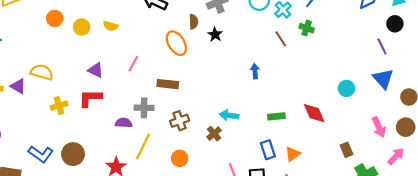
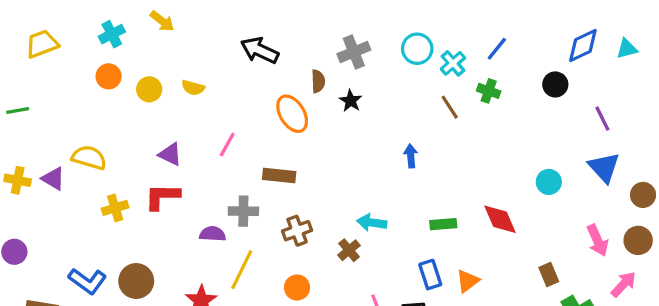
black circle: (395, 24) -> (555, 84), moved

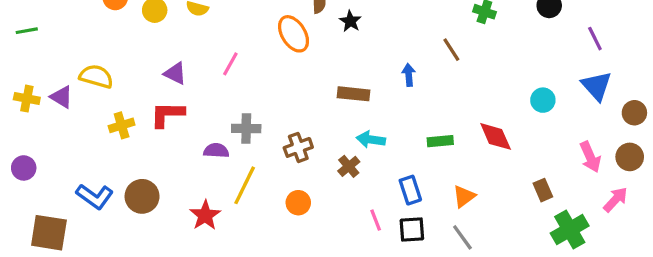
brown line: (450, 107) -> (451, 50), moved
brown rectangle: (279, 175) -> (354, 94), moved
blue rectangle: (430, 275) -> (410, 190), moved

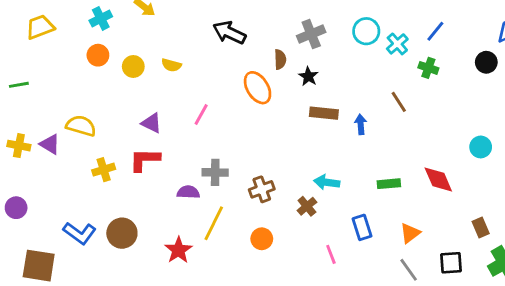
brown rectangle: (354, 94) -> (324, 113), moved
black square: (412, 230) -> (451, 263), moved

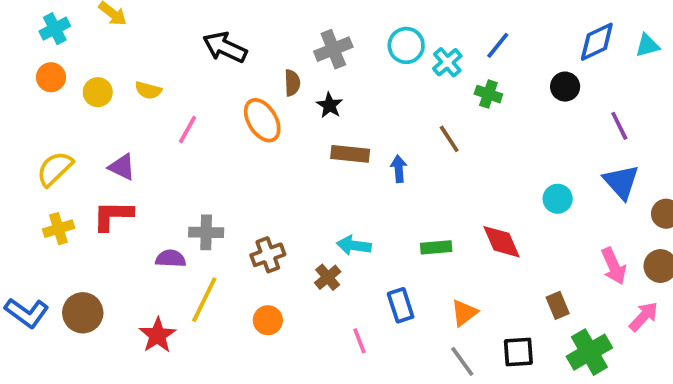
pink line: (201, 115) -> (187, 130), moved
yellow semicircle: (81, 126) -> (55, 169), moved, turned -60

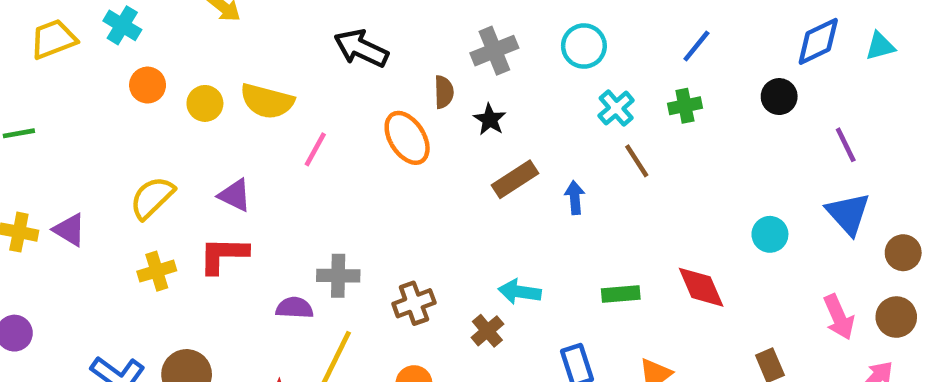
cyan cross: (55, 29) -> (122, 25), moved, turned -32
cyan cross: (447, 62) -> (616, 108), moved
yellow semicircle: (148, 90) -> (267, 101), size x1.6
green cross: (488, 94) -> (685, 106), turned -30
brown rectangle: (350, 154) -> (515, 179), turned -39

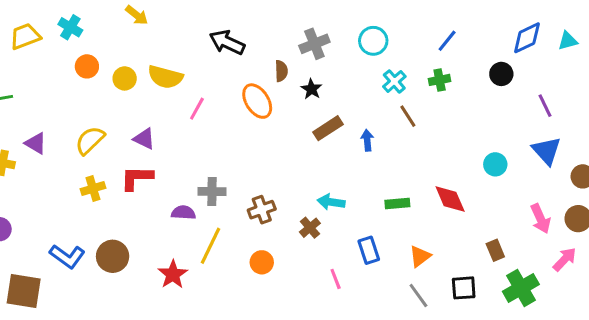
purple triangle: (69, 230) -> (36, 143), moved

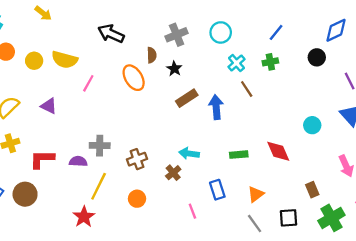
blue arrow: (367, 140) -> (216, 107), size x1.5
red L-shape: (137, 178) -> (42, 159), moved
red star: (173, 274) -> (84, 217), moved

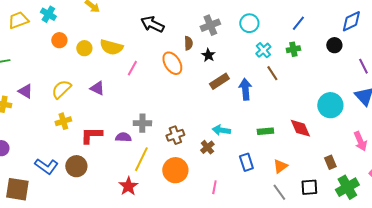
cyan circle: (312, 125) -> (330, 105), size x1.6
orange circle: (137, 199) -> (175, 170), size x1.6
pink line: (192, 211) -> (214, 187), moved, turned 32

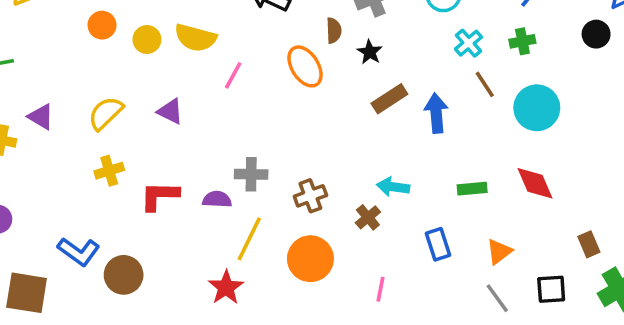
cyan circle: (330, 105) -> (537, 108), moved
brown circle: (76, 166) -> (124, 275), moved

